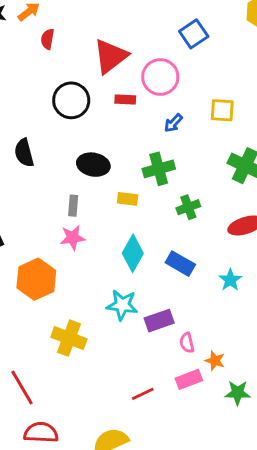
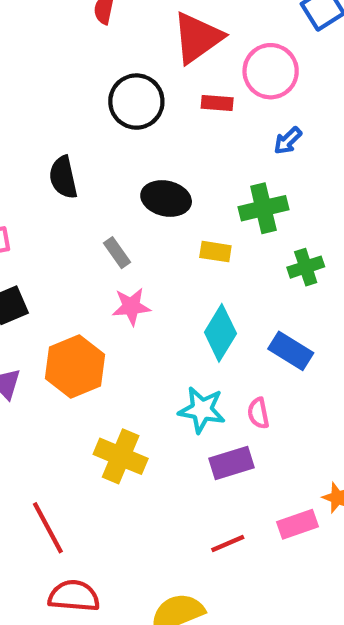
gray rectangle: (73, 206) -> (117, 253), moved, turned -42
purple rectangle: (159, 321) -> (231, 463), moved
pink semicircle: (187, 343) -> (258, 413), moved

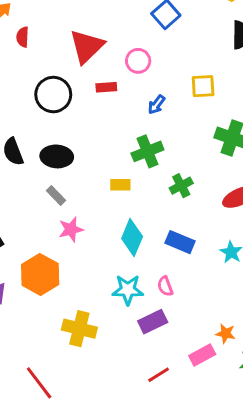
pink circle: (271, 71) -> (138, 61), size x0.7
black ellipse: (166, 198) -> (57, 156), moved

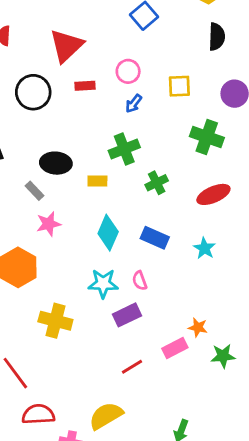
pink circle: (138, 61) -> (128, 71), moved
black ellipse: (57, 156) -> (56, 163), moved

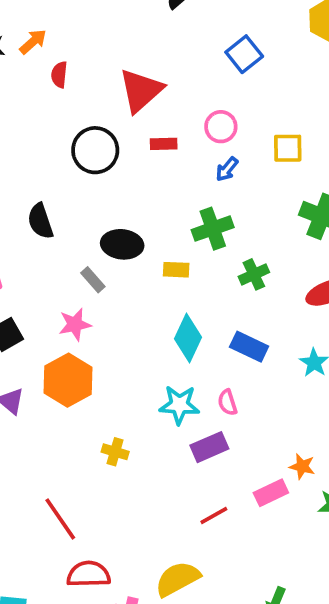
pink star: (49, 224) -> (75, 324), moved
yellow cross: (55, 321) -> (115, 452), size x0.6

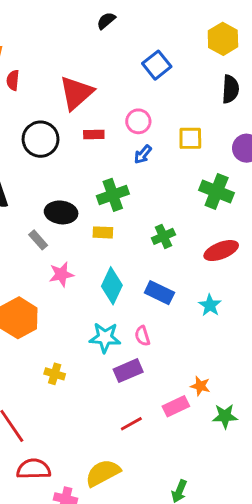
green cross: (213, 229) -> (113, 195), moved
pink star: (75, 324) -> (61, 274), moved

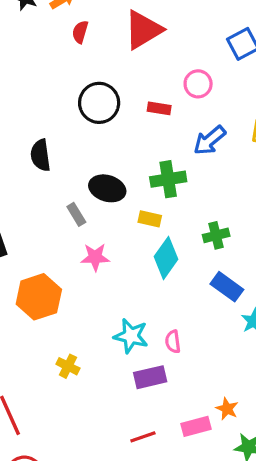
red triangle: (76, 93) -> (143, 30), moved
pink circle: (138, 121) -> (198, 84), moved
blue arrow: (143, 154) -> (210, 140), size x1.5
cyan diamond: (112, 286) -> (166, 258), moved
blue rectangle: (159, 293) -> (227, 287), moved

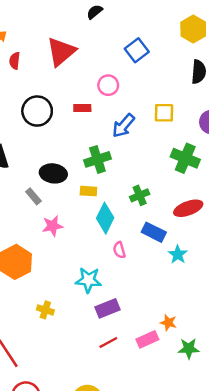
pink semicircle: (173, 342) -> (119, 250), moved
red line: (143, 437) -> (108, 343), moved

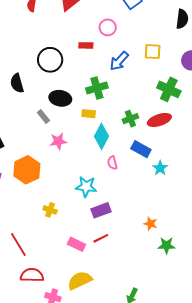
black circle: (37, 111) -> (50, 60), moved
red ellipse: (188, 208) -> (159, 120), moved
pink rectangle: (147, 339) -> (76, 244), moved, turned 48

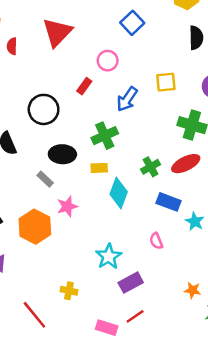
red rectangle: (86, 45) -> (84, 86), turned -48
pink semicircle: (112, 163) -> (156, 241), moved
orange hexagon: (27, 170) -> (35, 227), moved
cyan star: (86, 187) -> (109, 256), turned -30
red line: (18, 244) -> (34, 315), moved

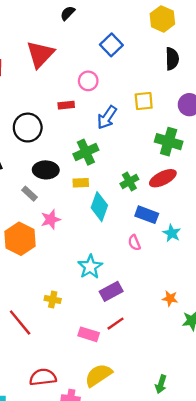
red rectangle: (84, 86) -> (66, 105), turned 49
pink semicircle: (156, 241) -> (134, 243), moved

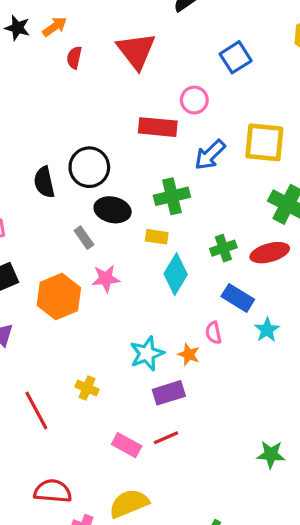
red triangle: (40, 54) -> (136, 51), turned -32
yellow square: (144, 101) -> (264, 142), size x1.5
red rectangle: (66, 105) -> (158, 127), size x1.6
black circle: (28, 128) -> (89, 167), moved
orange star: (170, 298) -> (189, 354), moved

